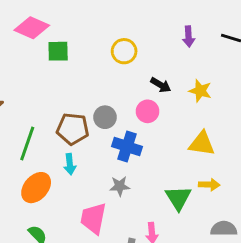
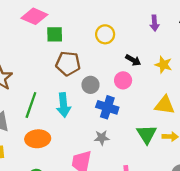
brown pentagon: (73, 129) -> (68, 64), moved
cyan arrow: (70, 164) -> (64, 105), moved, size x1.5
orange ellipse: (36, 188) -> (38, 139), turned 45
green triangle: (178, 198) -> (147, 134), moved

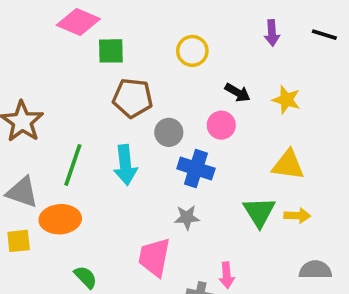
orange ellipse: (38, 139) -> (60, 219), moved

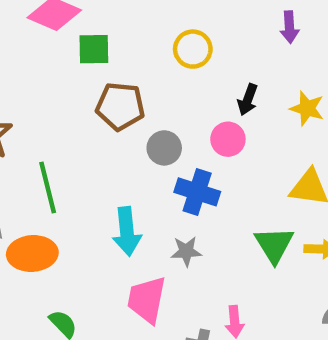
black arrow: (238, 93) -> (248, 100), turned 80
green line: (73, 165) -> (48, 188), turned -33
cyan arrow: (125, 165) -> (127, 232), moved

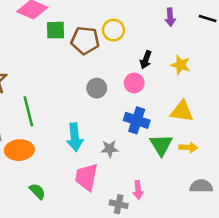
brown pentagon: (120, 106) -> (85, 40), moved
blue cross: (197, 192) -> (137, 120), moved

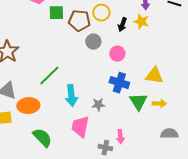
black arrow: (146, 60) -> (122, 25), moved
yellow star: (181, 65) -> (141, 22), moved
gray circle: (97, 88) -> (93, 42), moved
green line: (28, 111) -> (49, 76), moved, turned 60
green semicircle: (37, 191) -> (42, 138), size x1.5

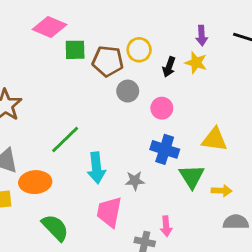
yellow arrow: (159, 104) -> (222, 191), moved

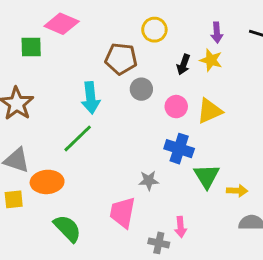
green square: (75, 50) -> (31, 47), moved
yellow circle: (139, 50) -> (154, 30), moved
yellow triangle: (214, 139) -> (210, 111), moved, turned -32
cyan arrow: (96, 168) -> (91, 98), moved

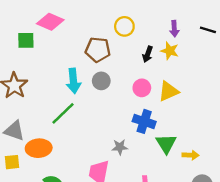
gray circle: (141, 89) -> (101, 81), moved

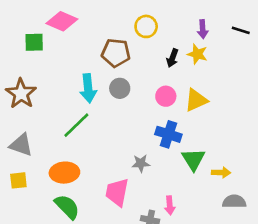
orange ellipse: (39, 148) -> (64, 173), moved

